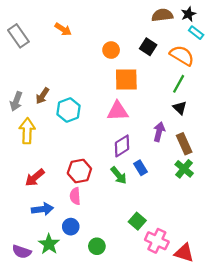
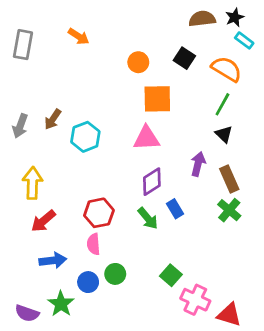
gray rectangle: (18, 36) -> (23, 45), turned 45
yellow arrow: (27, 131) -> (32, 183), moved
green circle: (97, 246) -> (115, 274), moved

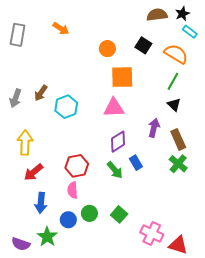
blue arrow: (53, 260) -> (41, 203), turned 102
green square: (171, 275) -> (119, 214), moved

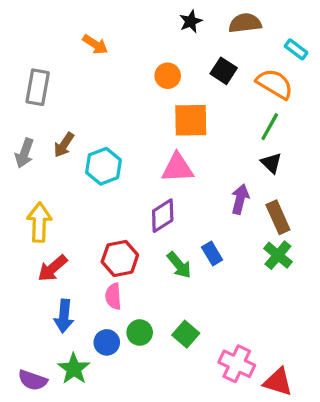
black star: (182, 14) -> (191, 21), moved
gray rectangle: (18, 35) -> (38, 87), moved
purple diamond: (118, 142) -> (163, 216), moved

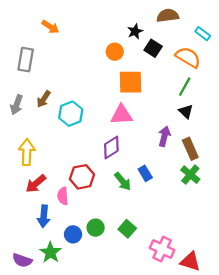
black star: (191, 21) -> (135, 31), moved
orange arrow: (95, 44) -> (50, 27), moved
pink semicircle: (113, 296) -> (63, 196), moved

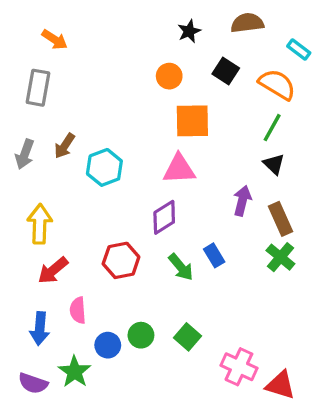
orange arrow: (50, 27) -> (55, 40), moved
black star: (135, 31) -> (189, 31), moved
pink semicircle: (63, 196) -> (78, 310), moved
blue arrow: (44, 216) -> (40, 329), moved

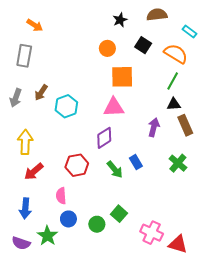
black triangle: (274, 164) -> (174, 104), turned -48
brown rectangle: (280, 219) -> (185, 125), moved
pink semicircle: (78, 310) -> (61, 196), moved
green circle: (141, 335) -> (97, 224), moved

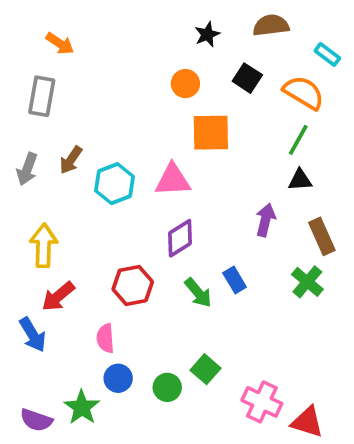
pink triangle: (114, 107) -> (173, 180), moved
brown rectangle: (185, 125) -> (322, 236), moved
blue arrow: (25, 208) -> (33, 335), moved, turned -36

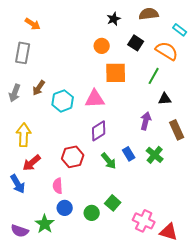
green line: (298, 140) -> (154, 76), moved
green cross: (307, 282) -> (155, 155), moved

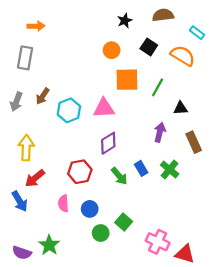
orange arrow: (33, 24) -> (36, 26), turned -35
green line: (154, 76) -> (158, 87), moved
blue circle: (65, 208) -> (90, 209), moved

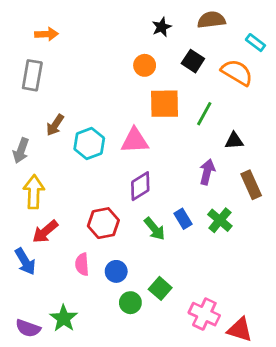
gray arrow: (16, 102) -> (21, 151), moved

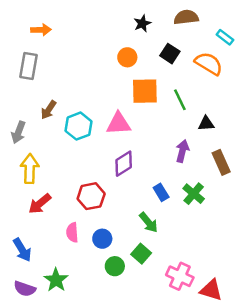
green line: (204, 114) -> (180, 100), turned -55
green arrow: (155, 229) -> (149, 222), moved
blue arrow: (25, 261) -> (22, 250), moved

